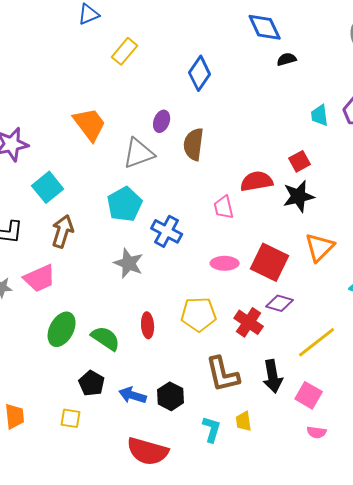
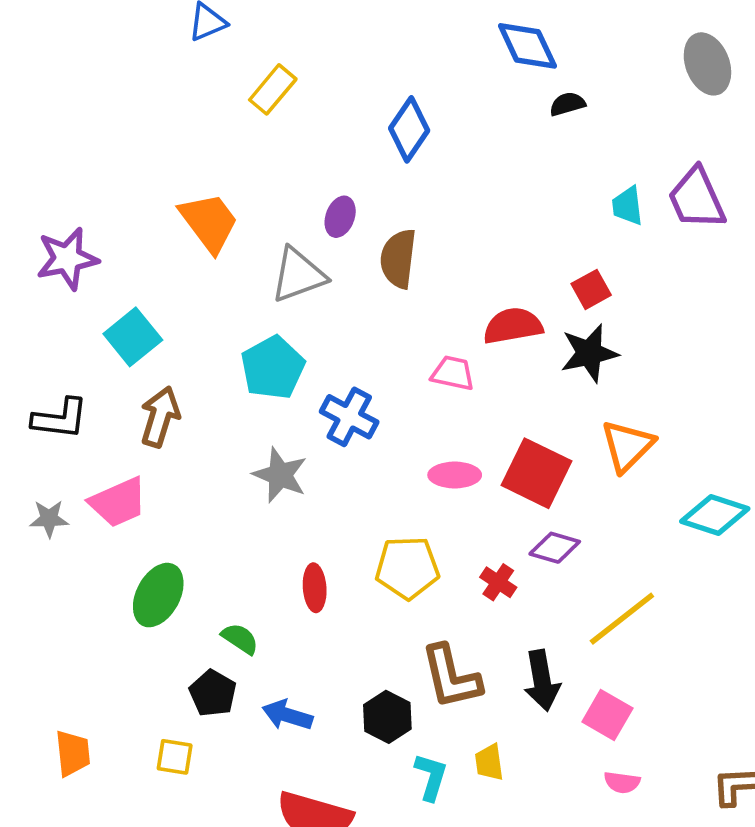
pink trapezoid: (224, 207) -> (453, 373), turned 115
red cross: (249, 322) -> (498, 582), size x0.7
green semicircle: (106, 338) -> (240, 639), moved, size x0.7
black hexagon: (171, 396) -> (387, 717), moved

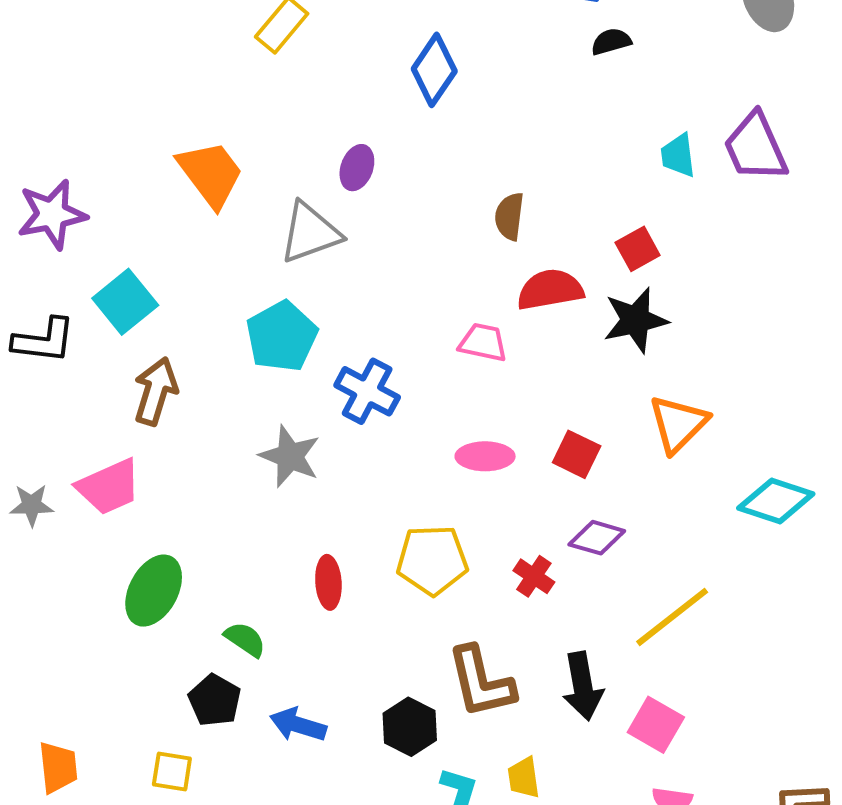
brown semicircle: (398, 259) -> (509, 216), moved, size x0.7
black L-shape: (60, 419) -> (44, 340), moved
red square: (537, 473) -> (577, 454), size x0.6

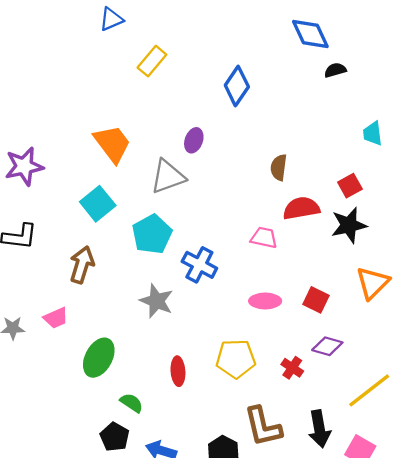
cyan square: (125, 302) -> (98, 204), moved
pink trapezoid: (109, 487) -> (56, 318), size x0.7
green ellipse: (154, 591) -> (99, 358), moved

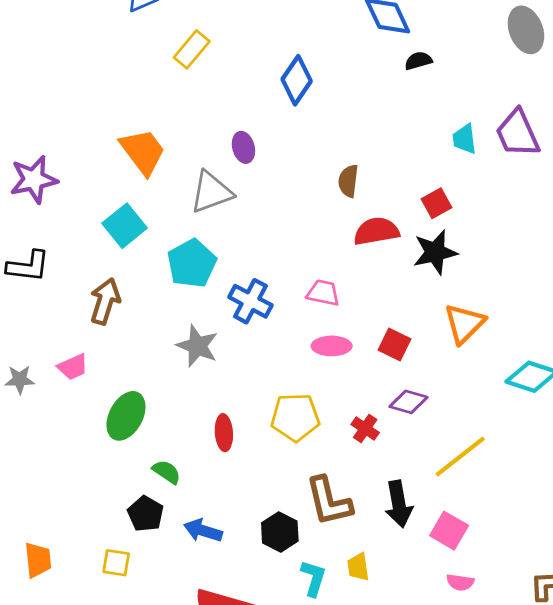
purple ellipse: (194, 140) -> (243, 147), turned -35
pink trapezoid: (264, 238) -> (323, 293), moved

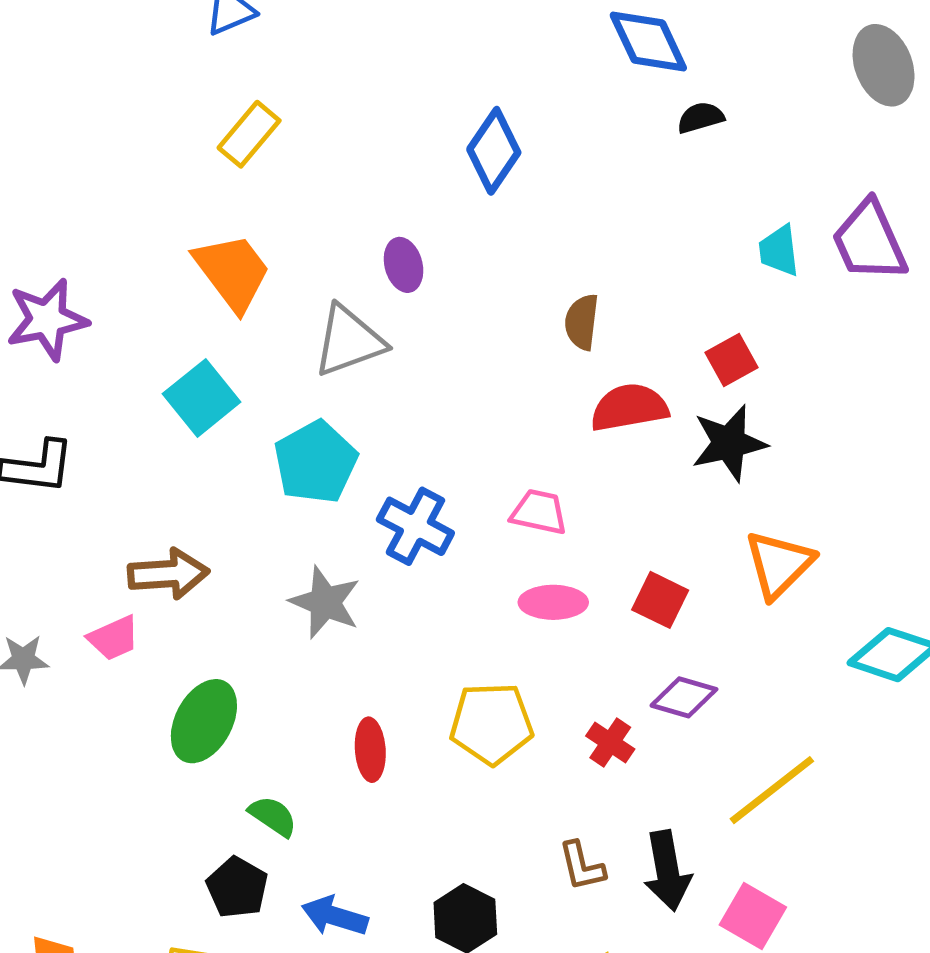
yellow rectangle: (192, 49) -> (249, 134), moved
brown arrow: (105, 301) -> (168, 574), moved, turned 69
brown L-shape: (329, 501) -> (582, 866), moved, size x0.6

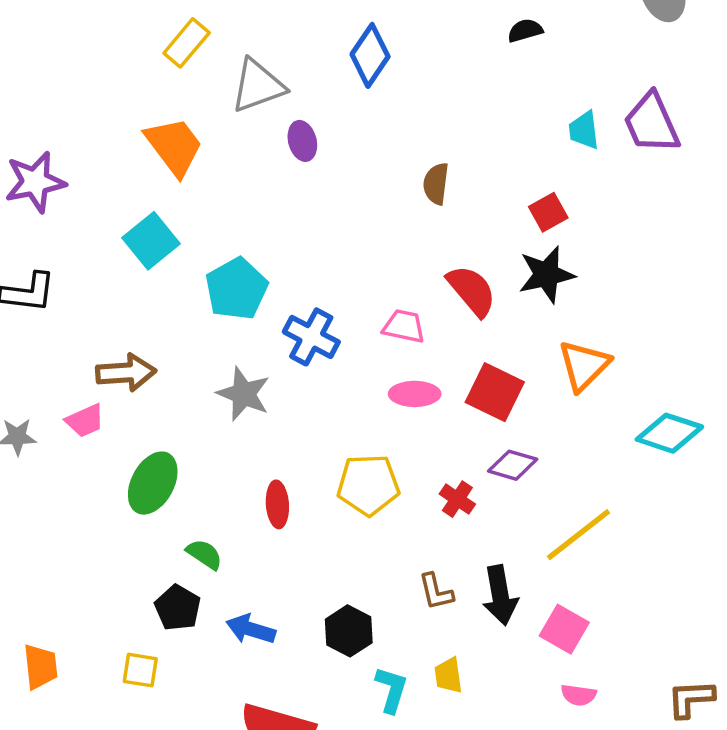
gray triangle: (349, 341) -> (258, 86), moved
red semicircle: (629, 407) -> (472, 291), moved, turned 60
red square: (660, 600) -> (495, 392), size x1.4

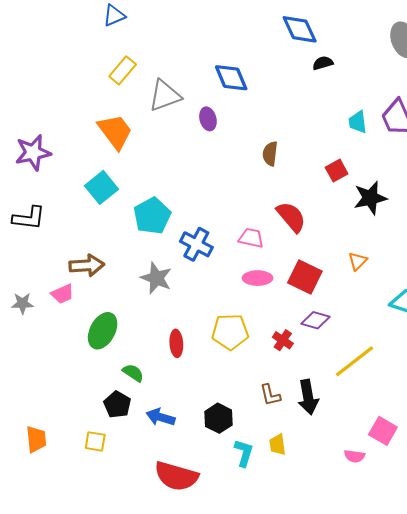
blue diamond: (370, 55) -> (231, 78), turned -57
purple ellipse: (302, 141) -> (208, 119), moved
black star: (546, 275) -> (370, 198), moved
orange triangle: (584, 365) -> (358, 261), size x0.6
pink square: (564, 629) -> (383, 431), moved

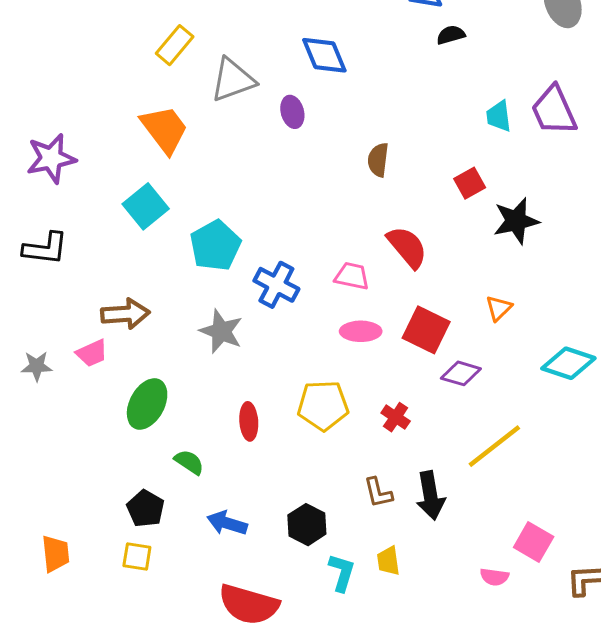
purple diamond: (315, 320) -> (461, 373), moved
black pentagon: (117, 405) -> (146, 509), moved

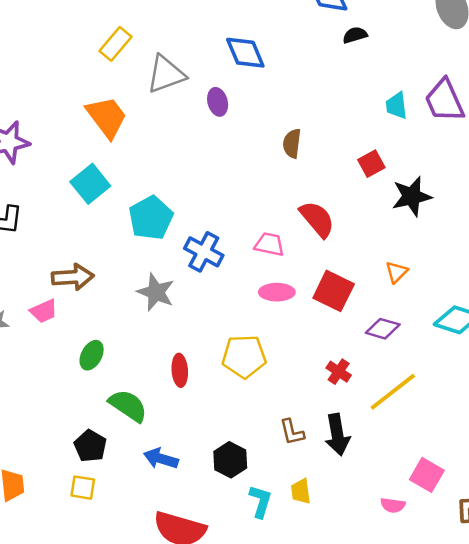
purple diamond: (461, 373) -> (383, 329), moved
green ellipse: (147, 404) -> (92, 355), size x0.7
red cross: (396, 417) -> (339, 372), moved
green semicircle: (189, 462) -> (128, 406), size x1.5

